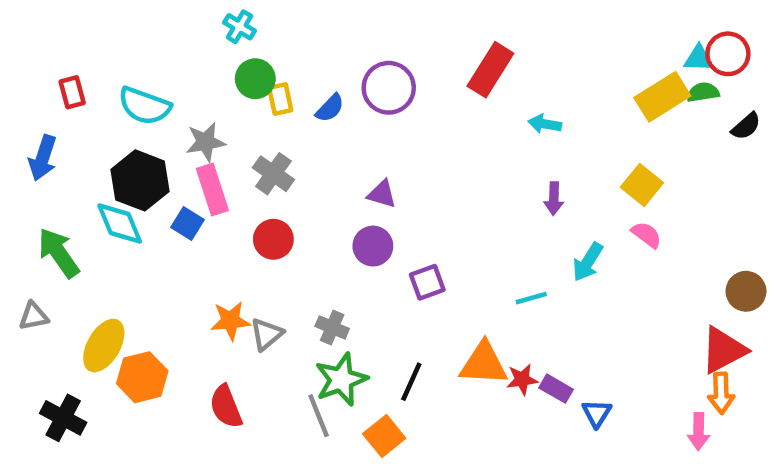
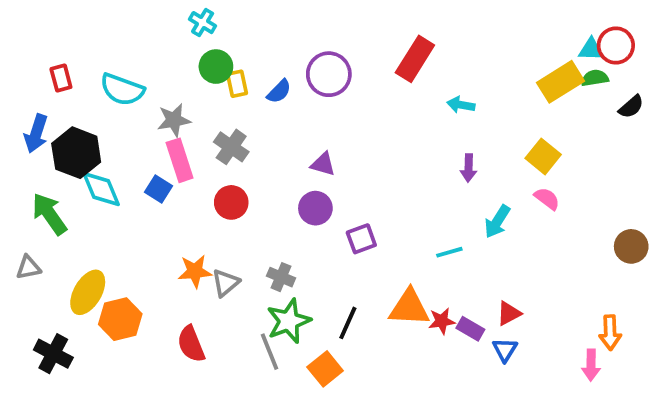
black hexagon: (140, 180) -> (76, 153), moved
red triangle: (723, 350) -> (509, 313), moved, size x0.6

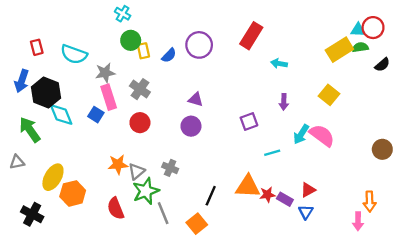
pink semicircle: (547, 199) -> (322, 135), moved, size x1.6
purple square: (361, 239) -> (249, 122), moved
green star: (289, 321) -> (146, 191), moved

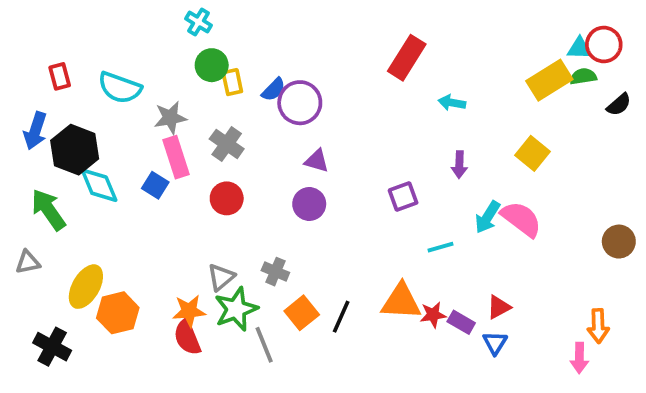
purple circle: (199, 45) -> (300, 103), moved
orange star: (118, 164) -> (189, 311), moved
orange square: (197, 224) -> (302, 313), moved

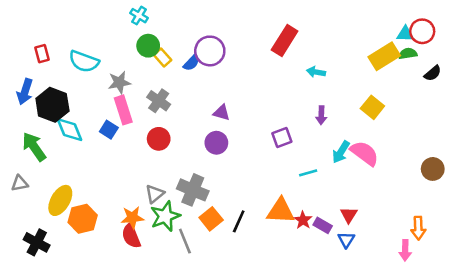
yellow rectangle: (232, 82) -> (163, 58), turned -30
purple circle: (300, 103) -> (210, 51), moved
gray cross: (275, 272) -> (193, 190), size x1.6
red triangle: (499, 307) -> (349, 215), turned -30
red star: (433, 315) -> (303, 220), turned -30

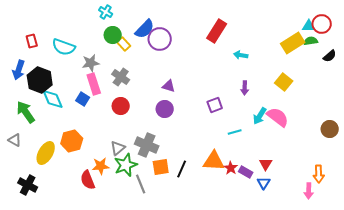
blue semicircle: (191, 63) -> (145, 29), moved, size x1.5
gray triangle: (20, 183) -> (15, 140), turned 40
orange hexagon: (83, 219) -> (72, 141), moved
orange square: (211, 219) -> (161, 167), turned 30
red semicircle: (131, 236) -> (88, 180), moved

